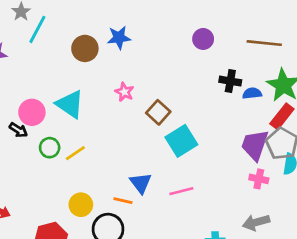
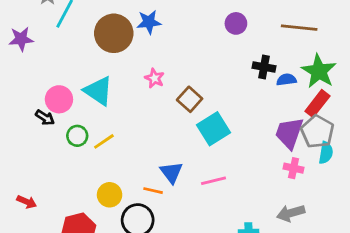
brown circle: (85, 48) -> (114, 33), size x1.4

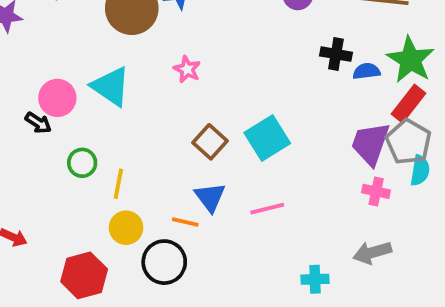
brown square: (190, 99) -> (210, 142), moved
green circle: (77, 136) -> (82, 163), moved
yellow line: (104, 141) -> (118, 184), moved, turned -45

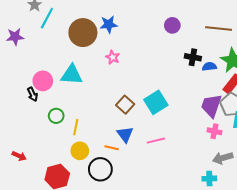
pink star: (187, 69) -> (113, 57), moved
cyan triangle: (111, 86) -> (72, 75), turned -30
black arrow: (38, 123) -> (33, 94), turned 32
gray arrow: (372, 253) -> (223, 158), moved
cyan cross: (315, 279) -> (209, 179), moved

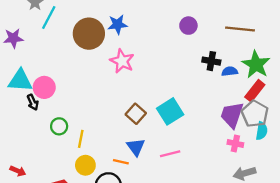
pink star: (113, 57) -> (122, 61), size x1.5
cyan triangle: (72, 75) -> (20, 81), moved

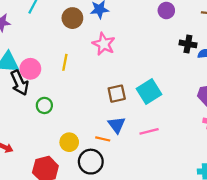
brown circle: (89, 34) -> (72, 18), size x0.7
black arrow: (33, 102) -> (20, 83), size x1.6
brown square: (136, 114) -> (117, 94), turned 36
yellow line: (81, 139) -> (65, 62), moved

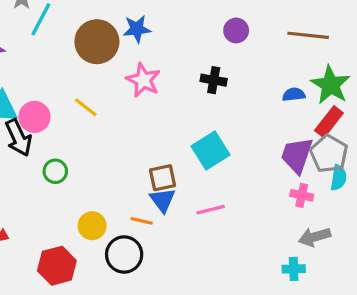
brown circle: (72, 18) -> (97, 42), size x1.4
black cross: (188, 44) -> (214, 80), moved
yellow line: (65, 62) -> (86, 107), turned -63
brown square: (117, 94) -> (162, 178), moved

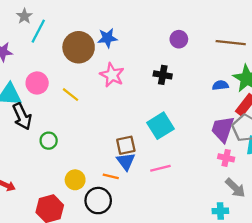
pink circle: (34, 117) -> (37, 83), moved
gray arrow: (315, 237) -> (235, 188), turned -120

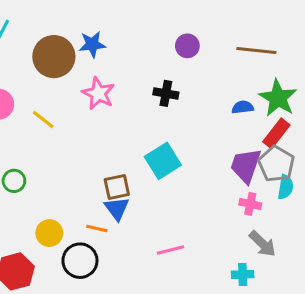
pink line: (160, 168) -> (170, 250), moved

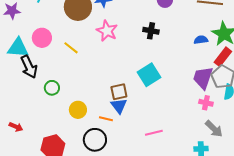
yellow circle: (49, 233) -> (78, 110), moved

